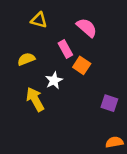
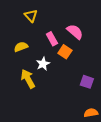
yellow triangle: (39, 20) -> (31, 16), turned 32
pink semicircle: (87, 28) -> (75, 32), moved

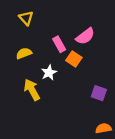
yellow triangle: (31, 16) -> (26, 18), moved
pink semicircle: (75, 32) -> (85, 36), turned 102

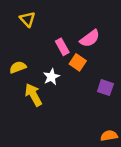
yellow semicircle: (24, 53) -> (18, 67), moved
purple square: (99, 93) -> (105, 88), moved

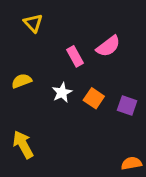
orange square: (78, 62) -> (94, 98), moved
yellow arrow: (33, 95) -> (23, 145), moved

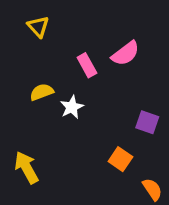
yellow semicircle: (22, 81) -> (42, 92), moved
orange square: (94, 98) -> (120, 159), moved
orange semicircle: (131, 163) -> (152, 189), turned 66

